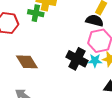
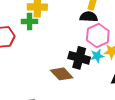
brown diamond: (27, 62) -> (62, 74), moved

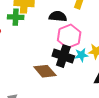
black semicircle: (89, 17) -> (58, 16), moved
pink hexagon: (98, 36) -> (69, 36), moved

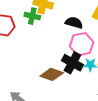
brown diamond: (45, 71) -> (52, 74), turned -40

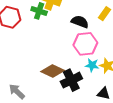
black cross: (72, 63) -> (71, 80), moved, turned 30

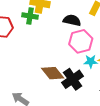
brown diamond: (53, 71) -> (53, 73), turned 35

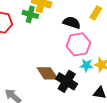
black cross: (73, 79) -> (67, 81), turned -30

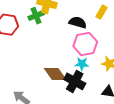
green cross: (30, 14) -> (36, 16), turned -35
cyan star: (86, 65) -> (82, 64), moved

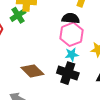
black semicircle: (78, 22) -> (71, 18), moved
brown diamond: (55, 74) -> (32, 71), moved

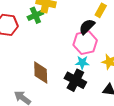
black semicircle: (71, 18) -> (87, 27), turned -60
brown diamond: (32, 71) -> (41, 73), turned 35

